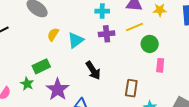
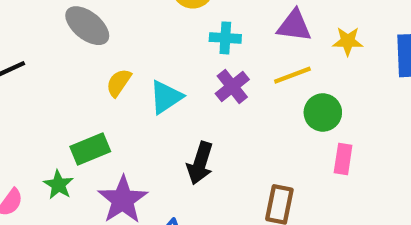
purple cross: (107, 34) -> (232, 87), turned -35
black arrow: (93, 70) -> (200, 163), turned 48

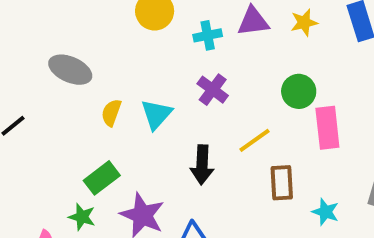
cyan cross: (225, 38) -> (208, 35), moved
yellow line: (292, 75) -> (254, 140), moved
pink rectangle: (343, 159) -> (327, 128), size x1.5

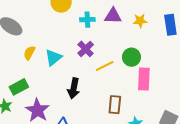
yellow line: (254, 140) -> (105, 66), moved

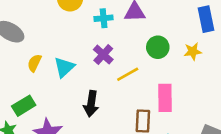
yellow star: (140, 21) -> (193, 51), moved
green circle: (131, 57) -> (158, 47), moved
pink rectangle: (144, 79) -> (165, 98), moved

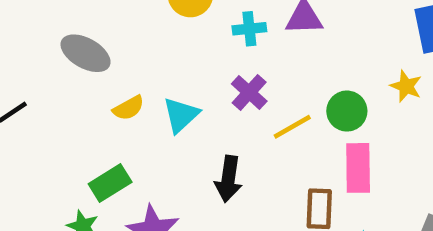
green circle: (158, 47) -> (347, 111), moved
yellow star: (193, 51) -> (406, 86), turned 30
yellow semicircle: (34, 63) -> (129, 108), turned -144

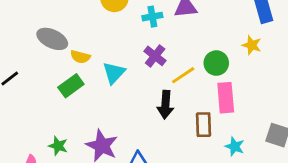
yellow semicircle: (129, 108) -> (80, 57), moved, turned 48
black arrow: (228, 179) -> (165, 105), moved
green rectangle: (110, 183) -> (71, 86), moved

